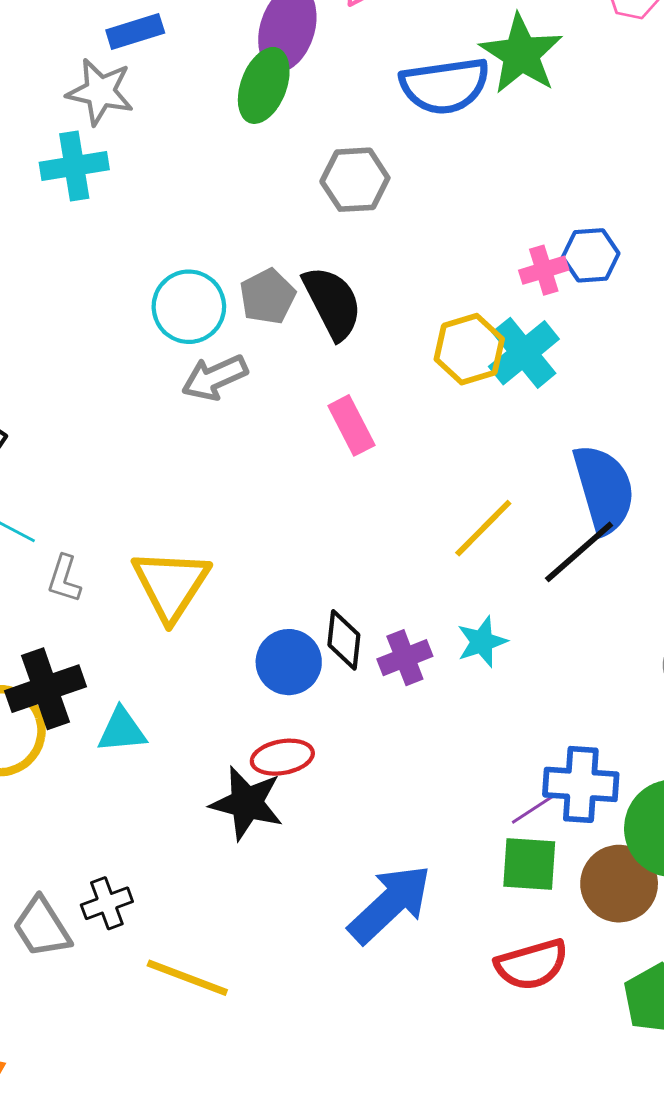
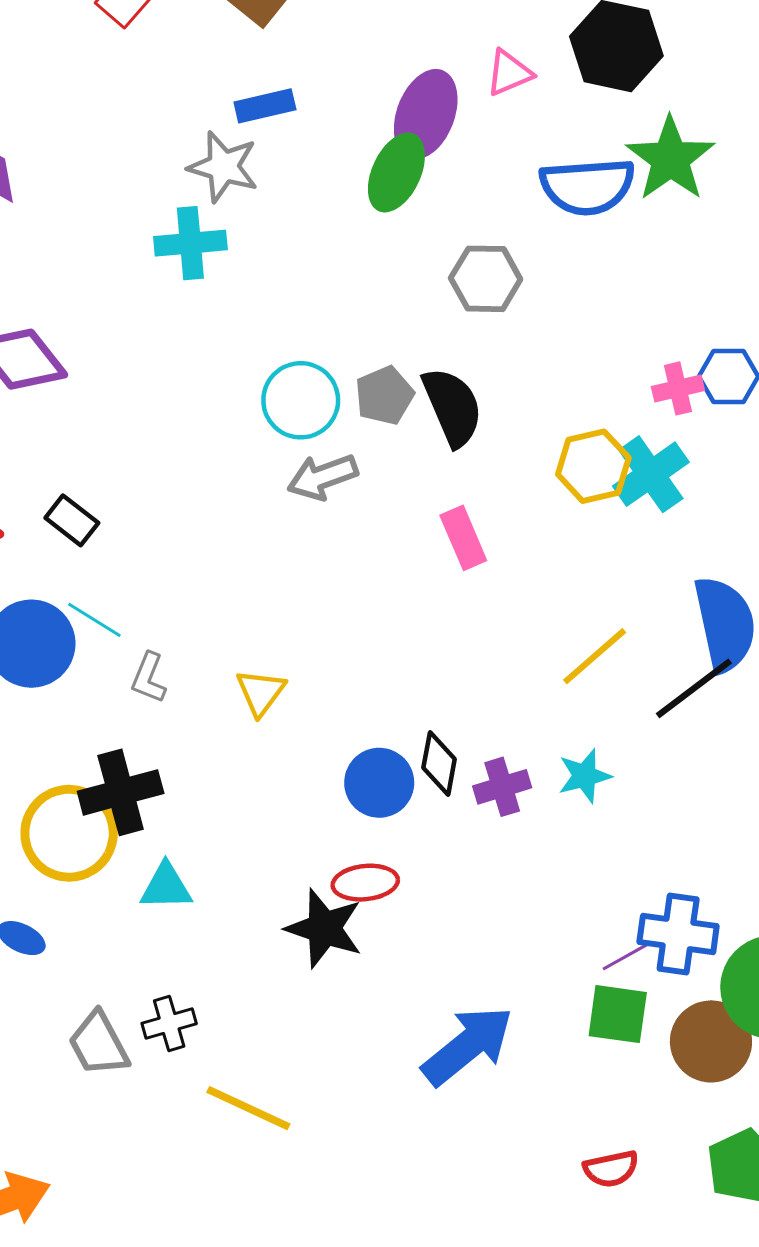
yellow triangle: (171, 585) -> (261, 692), size x0.6
cyan triangle: (122, 730) -> (166, 887), moved
red semicircle: (532, 965) -> (611, 1169), moved, size x0.7

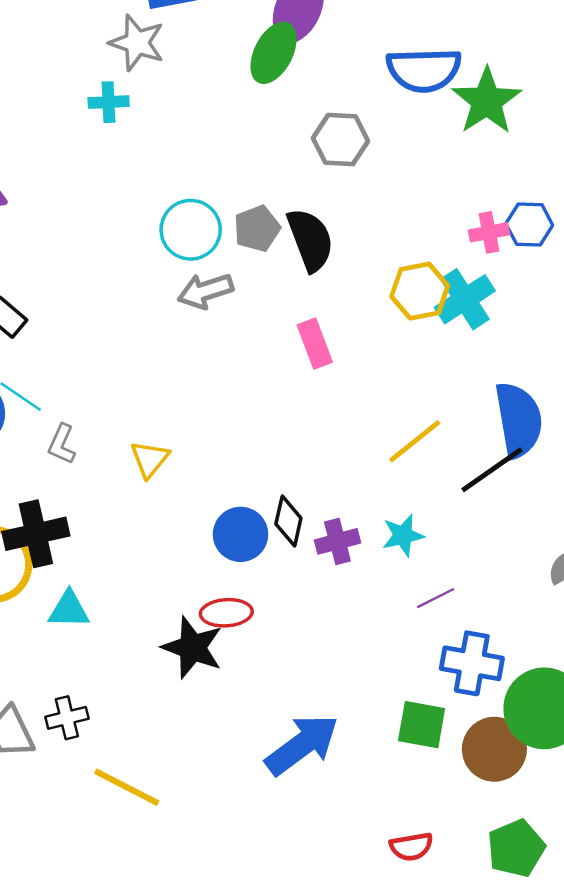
green star: (670, 159) -> (487, 101), moved
cyan cross: (190, 243) -> (109, 102), size x0.7
purple line: (626, 957) -> (436, 598), moved

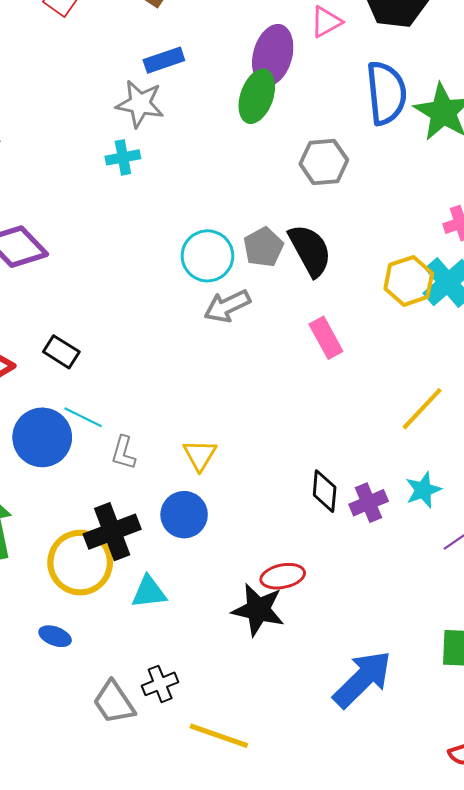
blue semicircle: (424, 70) -> (386, 93), turned -86
blue circle: (241, 534) -> (184, 515), moved

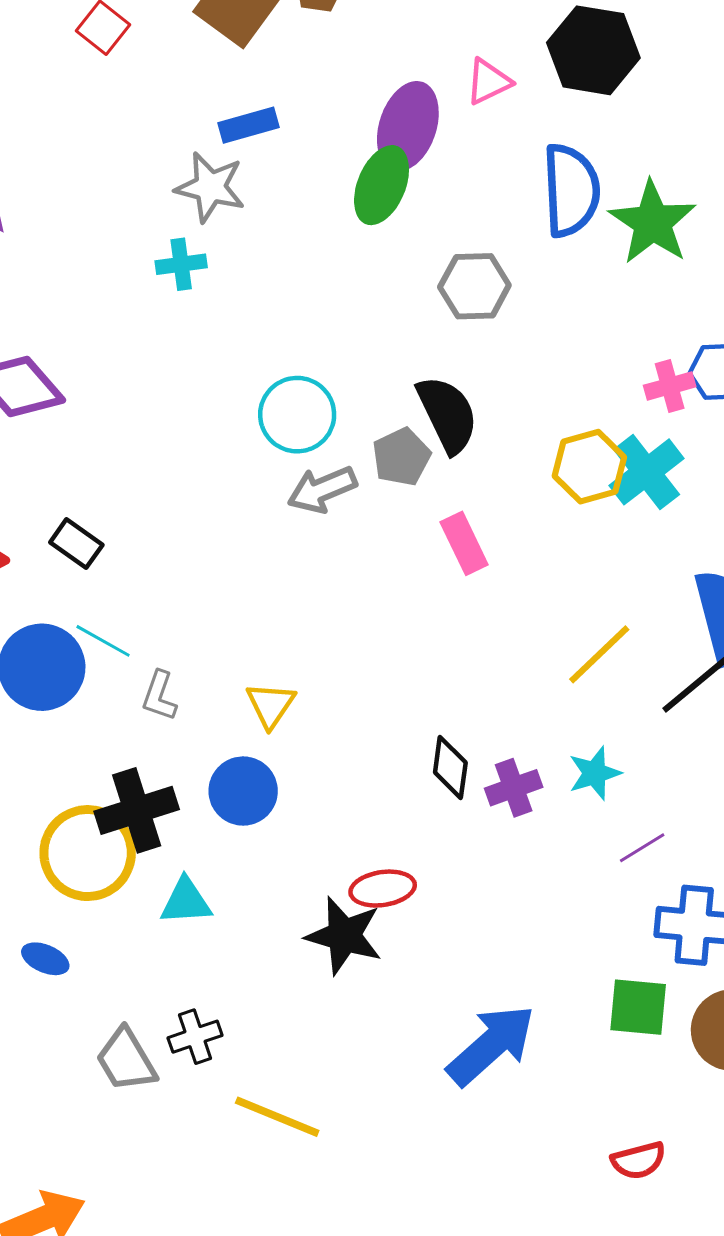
gray pentagon: (263, 247) -> (401, 457), moved

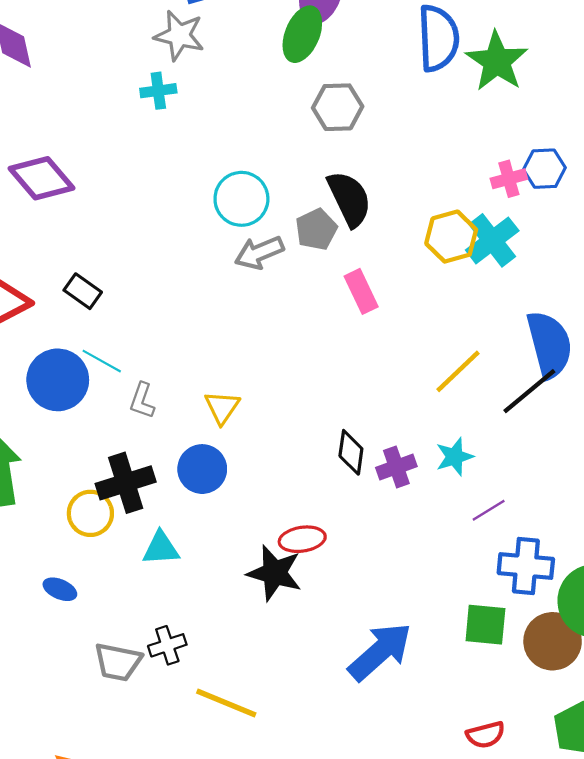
gray hexagon: (474, 286) -> (338, 107), moved
yellow circle: (88, 853) -> (90, 513), size x0.7
gray trapezoid: (126, 1060) -> (118, 662), turned -48

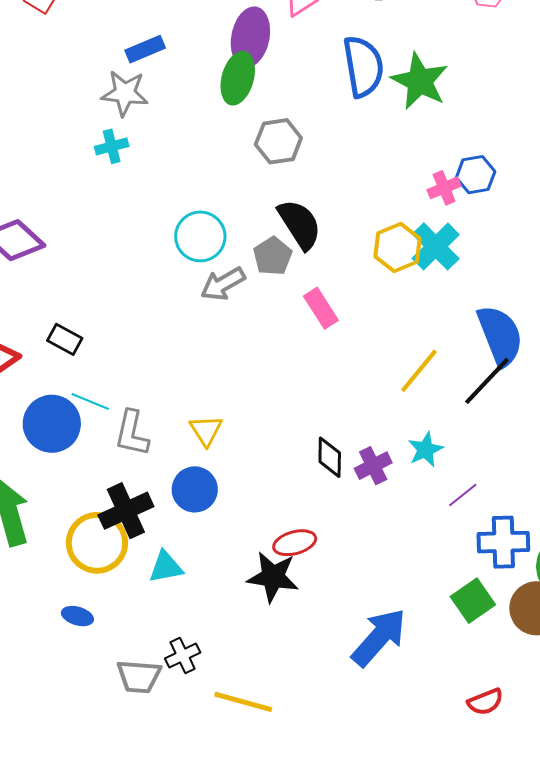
gray L-shape: (142, 401) -> (132, 433), size x1.4
yellow circle: (90, 513) -> (97, 543), size x1.4
green square: (485, 625) -> (473, 601), turned -33

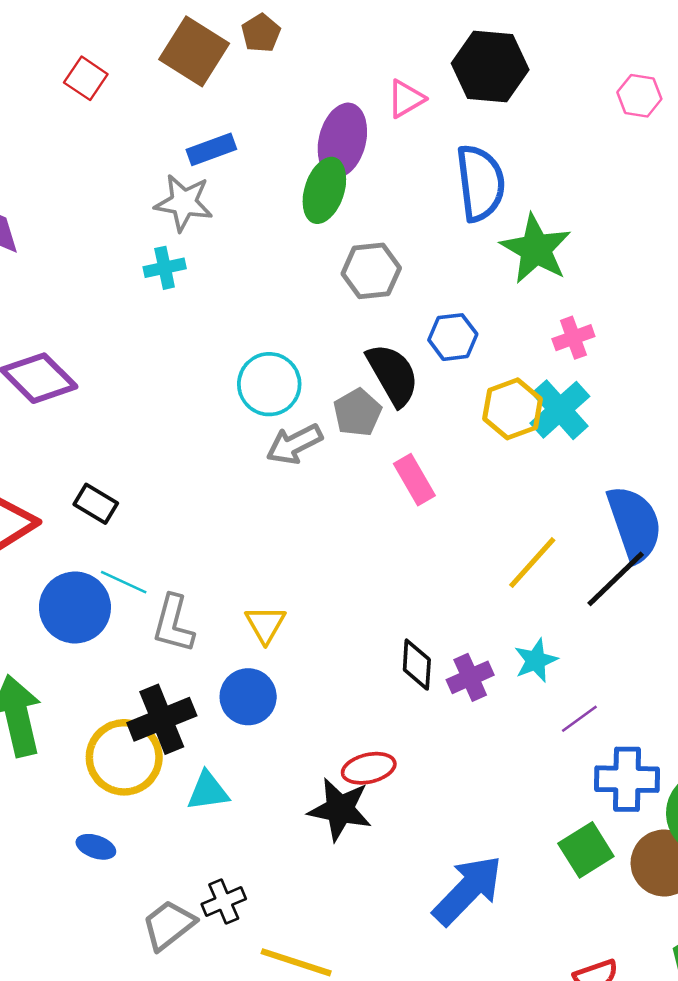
green star: (420, 81) -> (536, 249), moved
blue hexagon: (476, 175) -> (453, 337), moved
gray trapezoid: (139, 676) -> (169, 925), turned 135

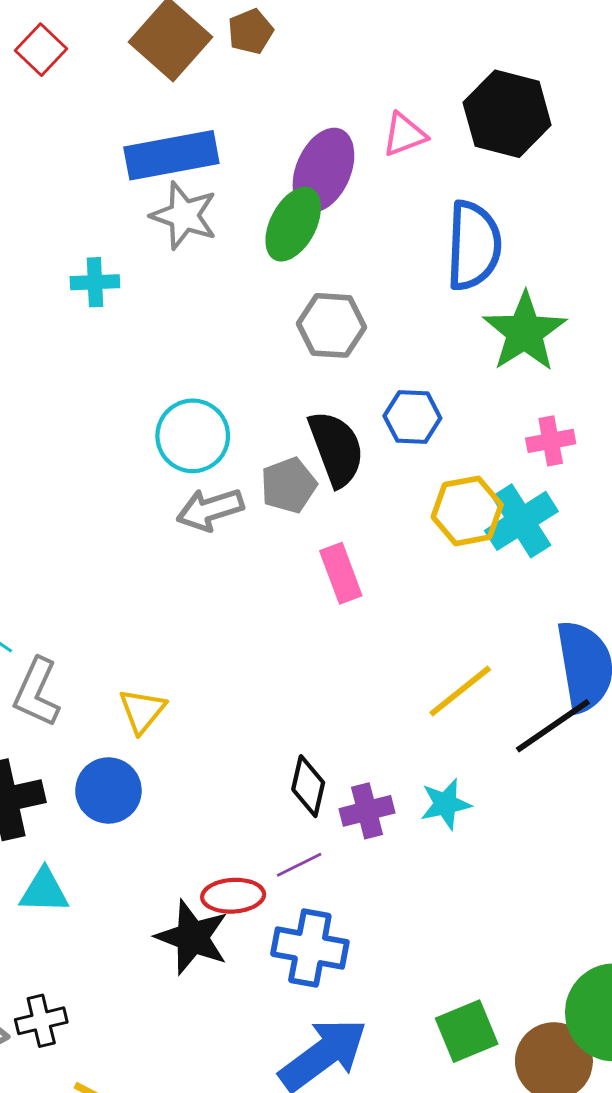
blue rectangle: (211, 149) -> (171, 155), size x1.6
gray star: (184, 203) -> (184, 216), moved
purple line: (579, 719) -> (299, 865), moved
blue cross: (627, 779) -> (310, 948), moved

